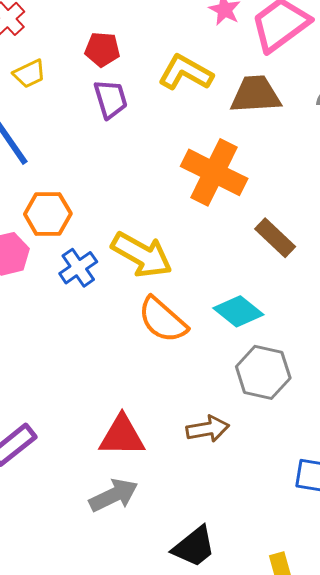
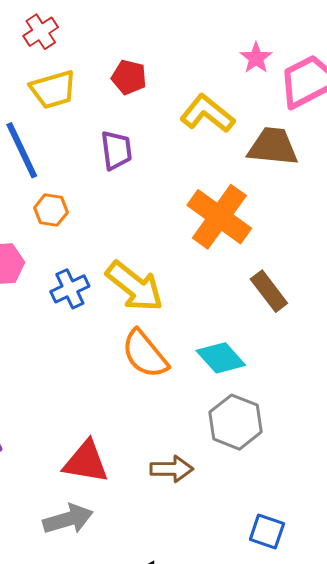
yellow trapezoid: (29, 74) -> (53, 89), size x1.4
purple trapezoid: (111, 99) -> (116, 150), moved
orange hexagon: (48, 214) -> (51, 210), moved, size x0.7

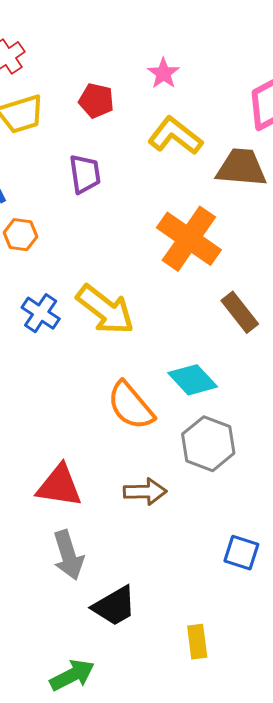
pink star: (256, 58) -> (163, 73), moved
blue cross: (70, 289) -> (41, 313), turned -30
orange semicircle: (145, 354) -> (131, 406), moved
gray arrow: (68, 519) -> (68, 555), moved, turned 90

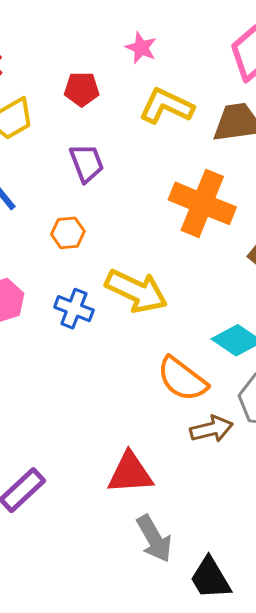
orange hexagon: (20, 235) -> (68, 233), moved
brown arrow: (145, 492) -> (211, 429), moved
black trapezoid: (114, 606) -> (210, 578), turned 102

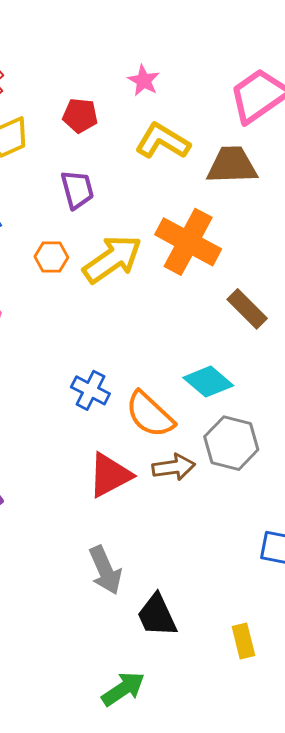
yellow arrow: (136, 291) -> (112, 259), moved, turned -66
blue cross: (74, 309) -> (90, 390), moved
red triangle: (130, 473) -> (110, 475), moved, turned -30

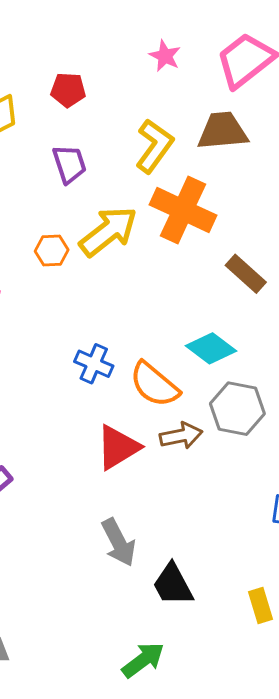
pink star: (144, 81) -> (165, 56), moved
yellow L-shape: (163, 141) -> (154, 146), moved, turned 98
orange hexagon: (51, 257) -> (52, 251), moved

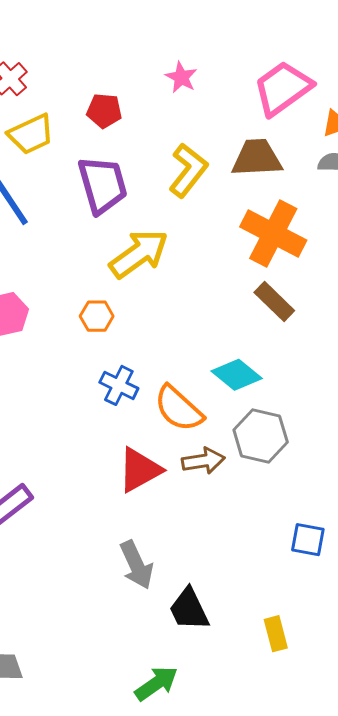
pink star: (165, 56) -> (181, 77), moved
purple trapezoid: (69, 164) -> (103, 185), size x1.5
orange cross: (183, 210) -> (273, 234), moved
orange hexagon: (52, 251) -> (97, 316), moved

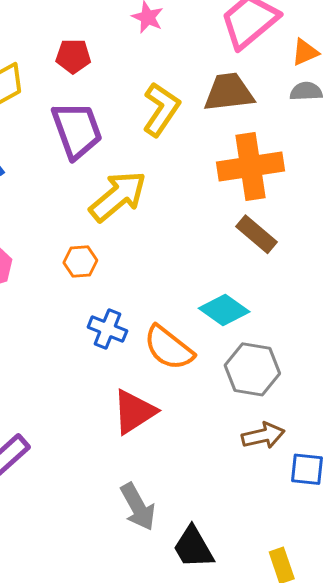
orange cross: (273, 234) -> (250, 166), turned -32
brown arrow: (203, 461) -> (263, 436), moved

